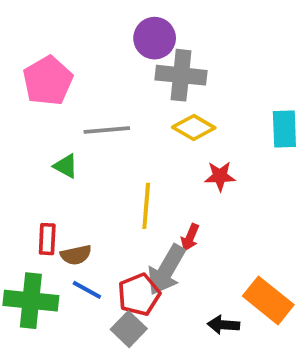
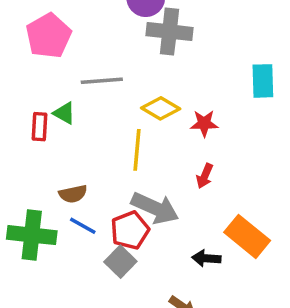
yellow diamond: (194, 128) -> (161, 108), moved
red arrow: (190, 237) -> (205, 176), moved
red rectangle: (47, 239) -> (39, 127), moved
gray arrow: (166, 270) -> (155, 208), turned -96

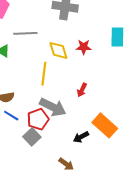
yellow diamond: (161, 108) -> (58, 50), turned 40
red star: (204, 123) -> (84, 47), moved
black arrow: (206, 258) -> (81, 137), turned -35

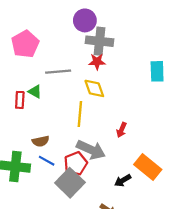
red star: (84, 47) -> (97, 62), moved
gray square: (32, 137) -> (70, 183), size x1.5

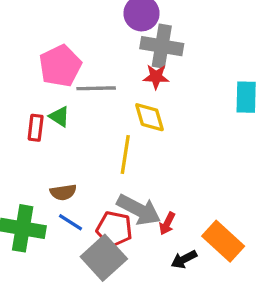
pink pentagon: (25, 44) -> (60, 66), moved
red arrow: (122, 130) -> (167, 224), moved
red pentagon: (76, 163) -> (114, 229), turned 30

